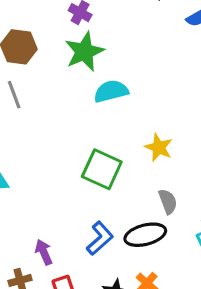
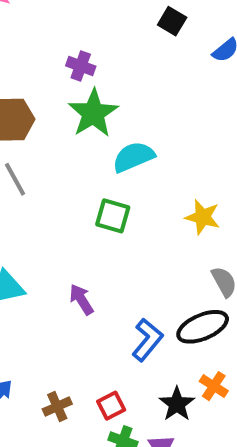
green square: (102, 169) -> (113, 216), moved, size x0.7
purple arrow: (44, 252) -> (81, 299), moved

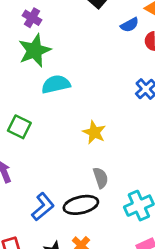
green square: (113, 216) -> (19, 127), moved

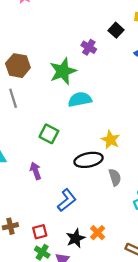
purple cross: (32, 18) -> (89, 47), moved
black ellipse: (81, 205) -> (89, 160), moved

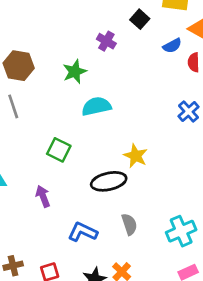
green star: (63, 71) -> (75, 72), size x0.7
gray semicircle: (115, 177) -> (129, 224), moved
blue L-shape: (67, 200) -> (83, 232), turned -115

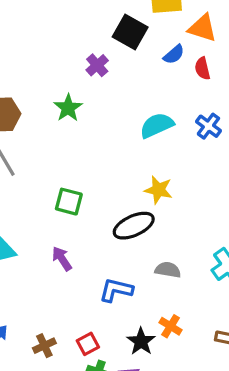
black square: (140, 19) -> (130, 32), size x1.5
purple cross: (106, 41) -> (97, 65), turned 30
cyan semicircle: (96, 106) -> (157, 125), moved
gray semicircle: (129, 224) -> (168, 270), turned -50

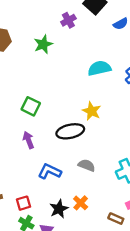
purple arrow: (62, 259) -> (28, 140), moved

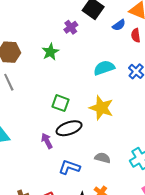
green square: (31, 106) -> (60, 103), moved
yellow star: (92, 111) -> (101, 108), size x1.4
black ellipse: (70, 131) -> (69, 128), moved

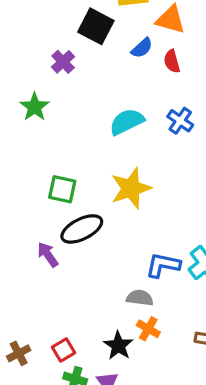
yellow star: (101, 108) -> (131, 188), turned -30
gray semicircle: (103, 158) -> (140, 298), moved
blue L-shape: (69, 167) -> (163, 265), moved

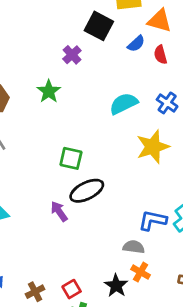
yellow star: (131, 188) -> (153, 147), moved

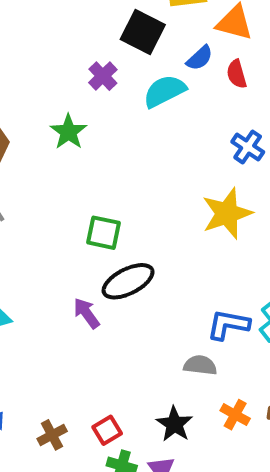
cyan semicircle: (124, 104) -> (165, 91), moved
orange cross: (141, 272) -> (235, 415), moved

